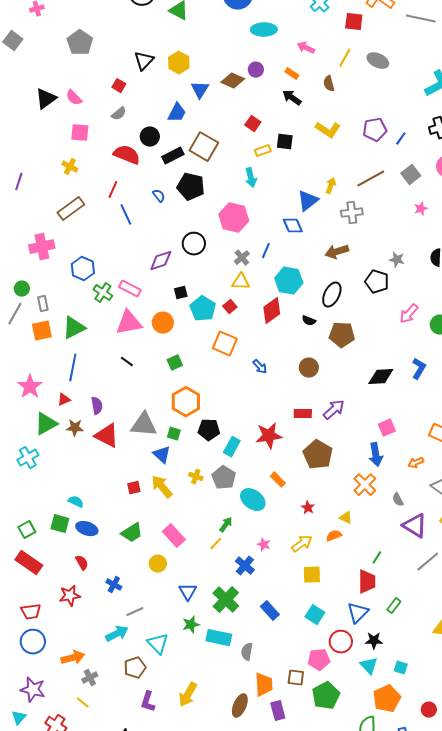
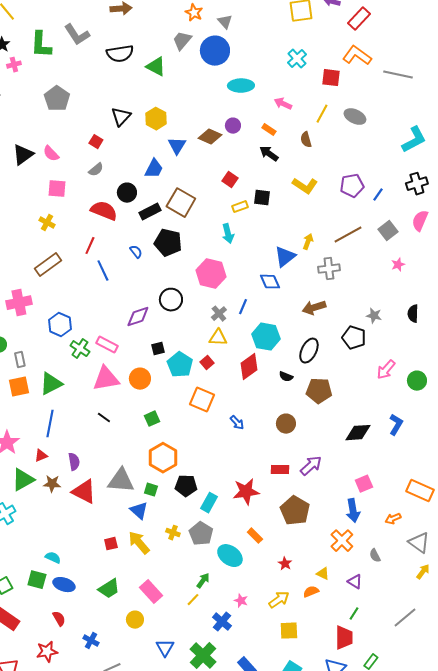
purple triangle: (415, 526) -> (355, 582), moved, size x0.6

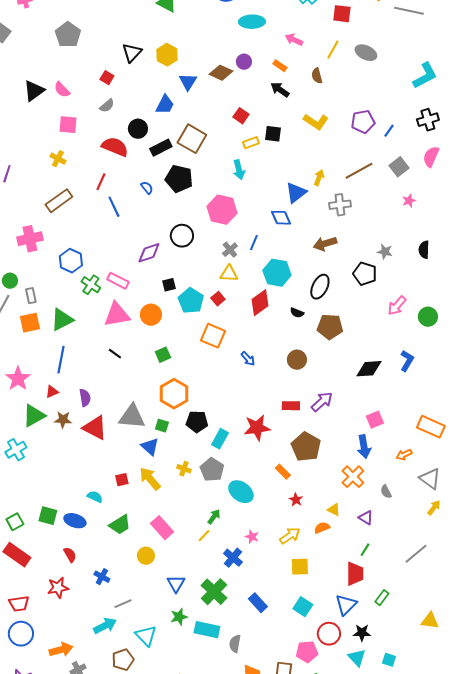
orange rectangle: (255, 536) -> (283, 472), moved
cyan semicircle: (53, 558) -> (95, 497), moved

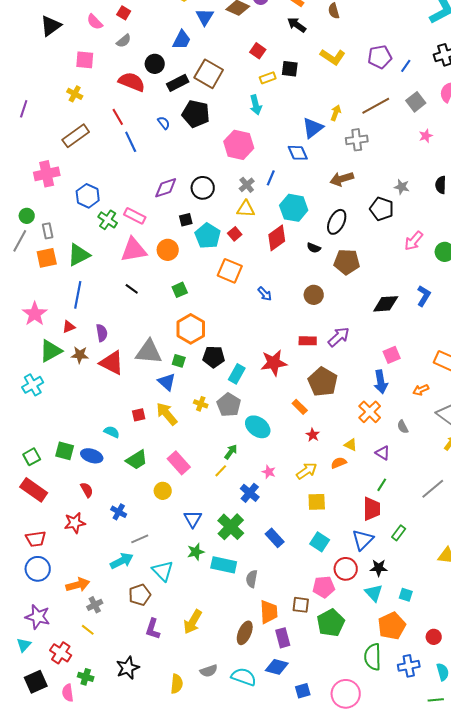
pink semicircle: (62, 90) -> (95, 22), moved
red line: (101, 182) -> (118, 117), turned -54
black circle: (182, 236) -> (203, 188), moved

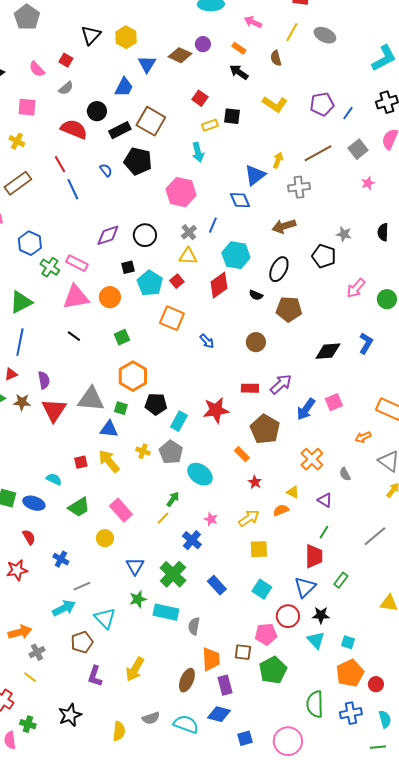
red triangle: (112, 363) -> (54, 410), turned 36
blue triangle: (167, 382) -> (109, 429), turned -36
blue arrow: (381, 382) -> (306, 409), moved, turned 45
orange pentagon: (392, 626) -> (350, 673), moved

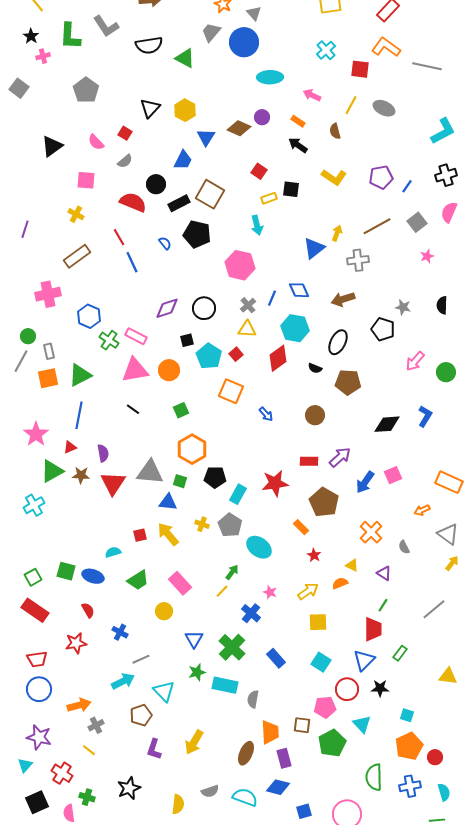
blue diamond: (240, 200) -> (299, 290), moved
cyan semicircle: (54, 479) -> (113, 552), turned -42
cyan triangle: (316, 640) -> (362, 724), moved

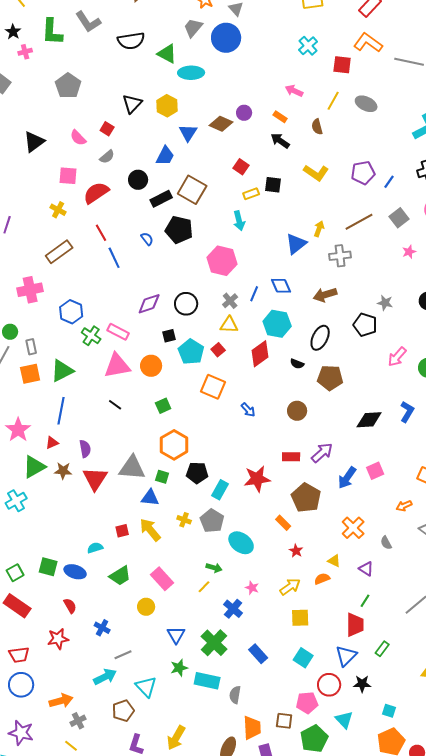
cyan ellipse: (270, 77) -> (191, 73), moved
red semicircle: (133, 202) -> (96, 193), moved, turned -56
green arrow: (232, 572) -> (214, 568), turned 70

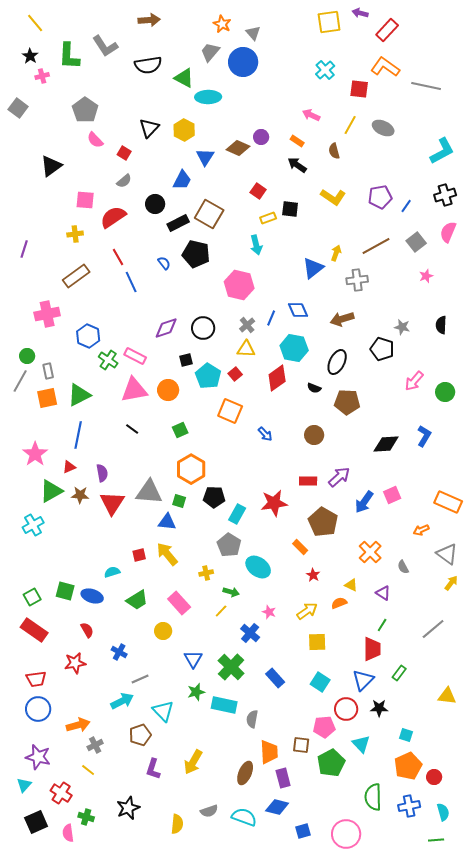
pink semicircle: (78, 138) -> (95, 140), moved
yellow cross: (58, 210) -> (75, 234), turned -35
yellow cross: (184, 520) -> (206, 573), moved, turned -32

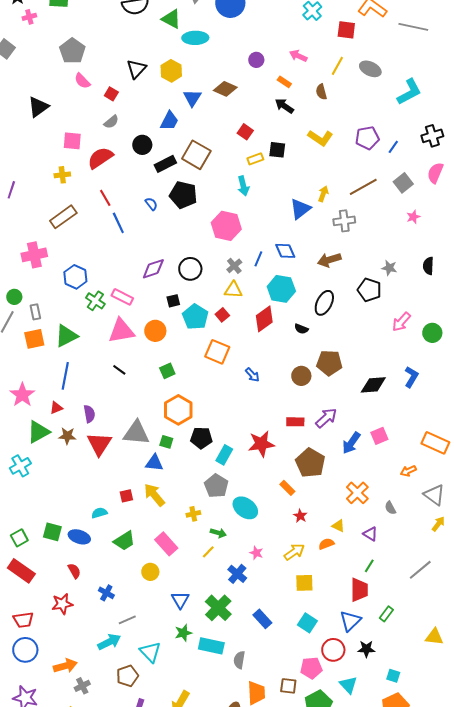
purple circle: (261, 137) -> (256, 60), moved
cyan L-shape: (442, 151) -> (409, 92), moved
brown pentagon: (347, 402) -> (329, 363), moved

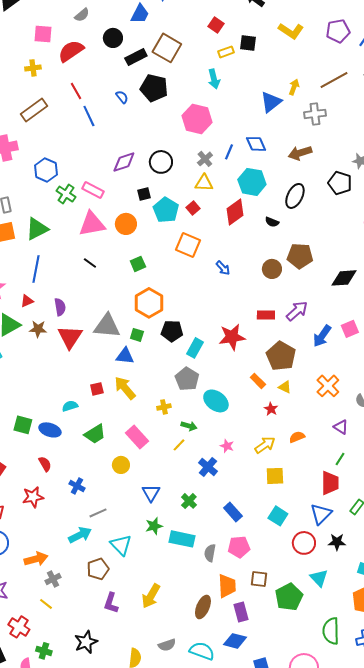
yellow triangle: (338, 526) -> (285, 387), moved
green cross: (218, 608) -> (189, 501), size x0.6
pink pentagon: (311, 668) -> (239, 547), moved

